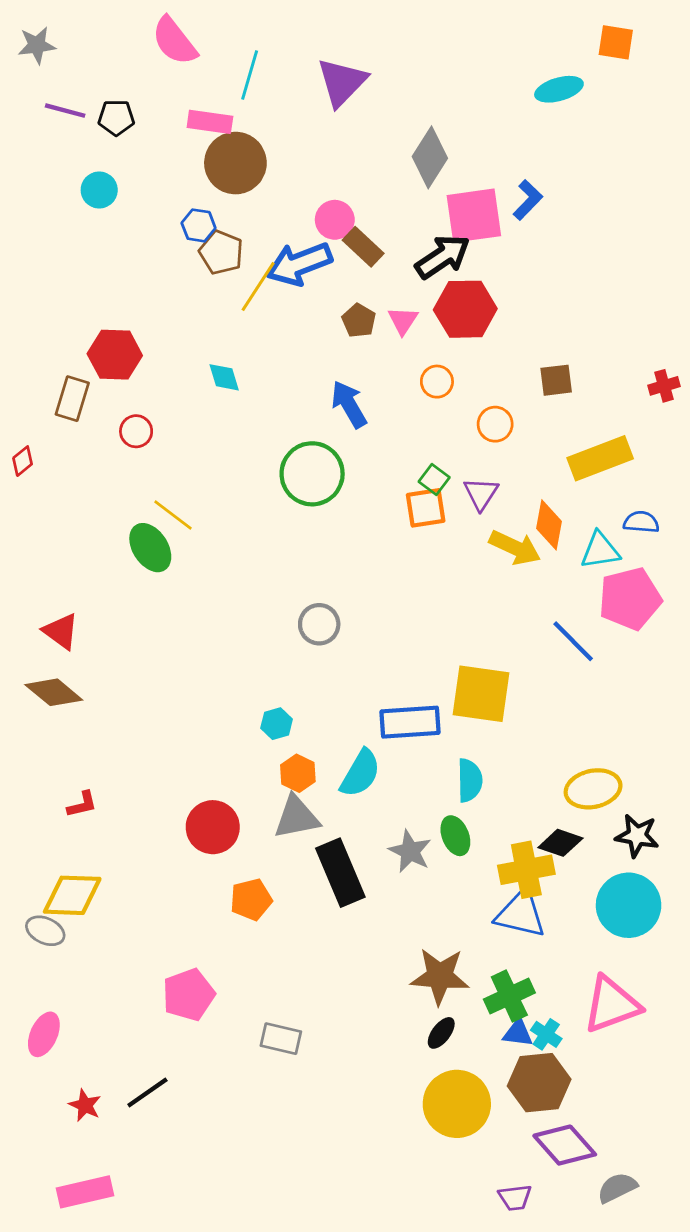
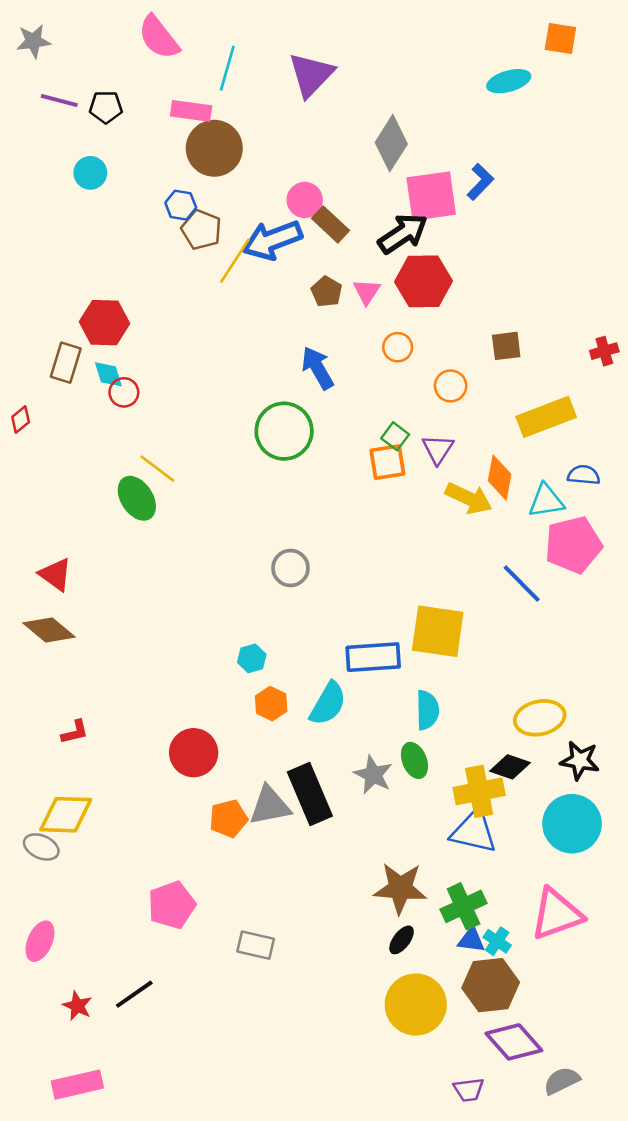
cyan diamond: (224, 377) -> (108, 374), moved
gray triangle: (296, 817) -> (270, 806), moved

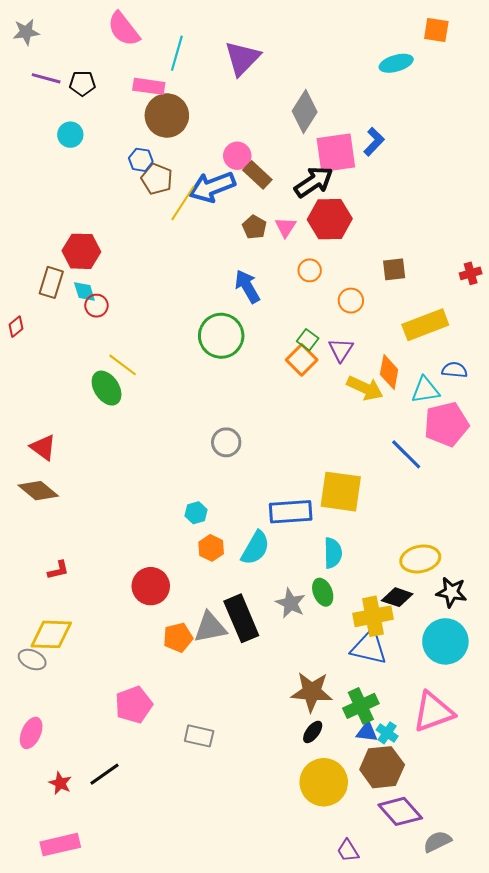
orange square: (387, 462) -> (302, 360), turned -36
purple trapezoid: (469, 1090) -> (348, 851), moved, turned 65

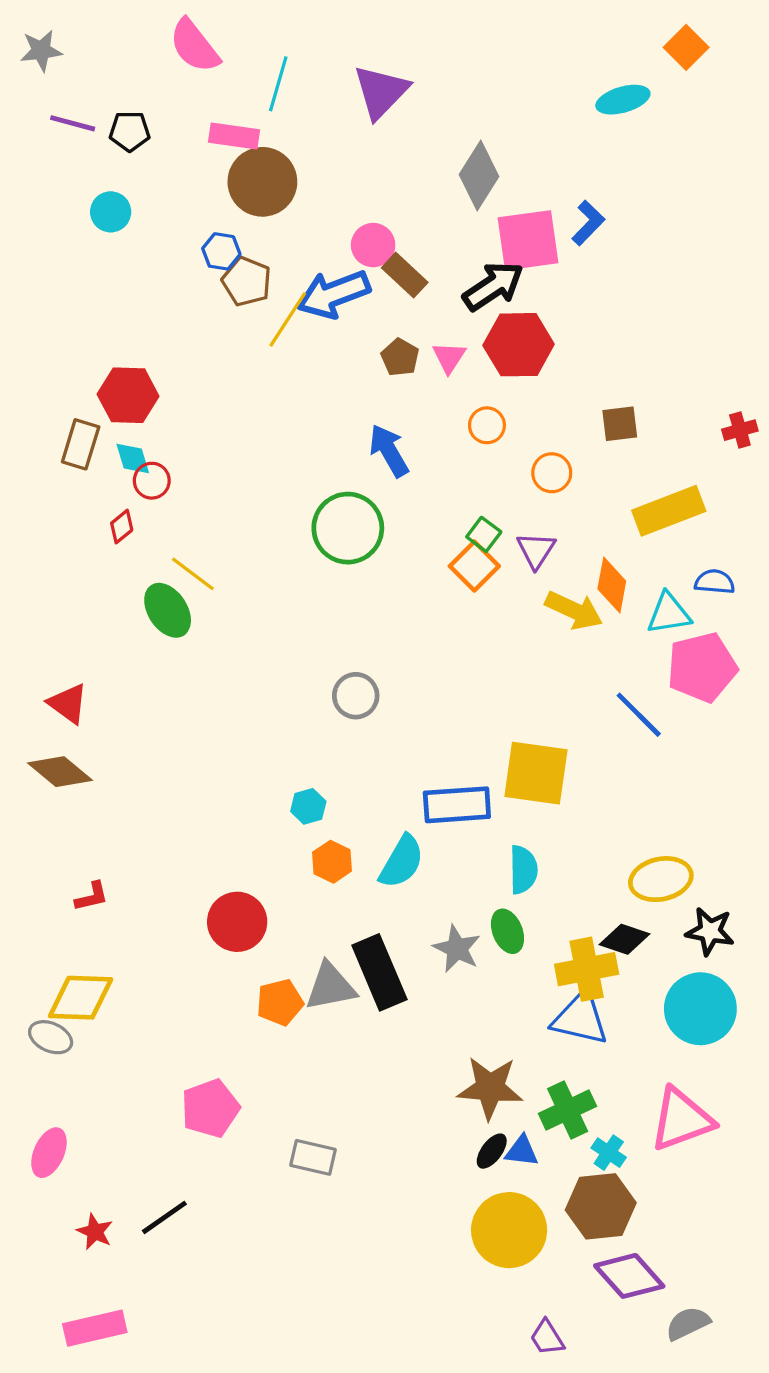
orange square: (436, 30) -> (686, 47), turned 36
red diamond: (16, 327) -> (122, 527), moved
blue triangle: (367, 732) -> (522, 1151), moved

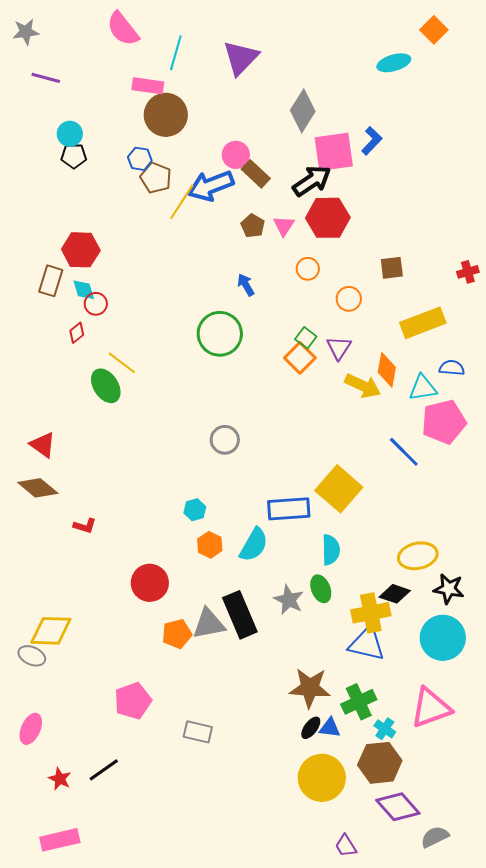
black pentagon: (130, 131) -> (74, 156), moved
blue arrow: (389, 451) -> (246, 285), size x0.7
yellow square: (536, 773) -> (339, 489), turned 33
red L-shape: (92, 896) -> (85, 526), moved, turned 30

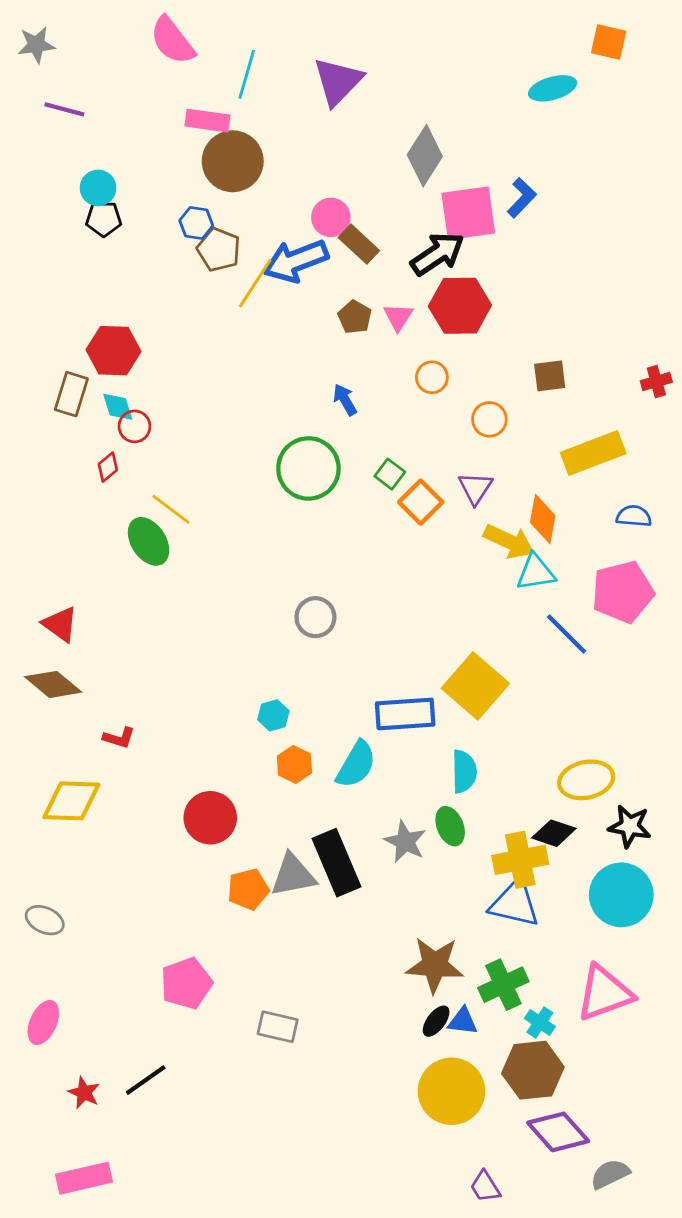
orange square: (434, 30) -> (609, 42), turned -32
green square: (306, 338) -> (390, 474), moved
cyan triangle: (423, 388) -> (536, 572), moved
yellow diamond: (51, 631) -> (71, 801), moved

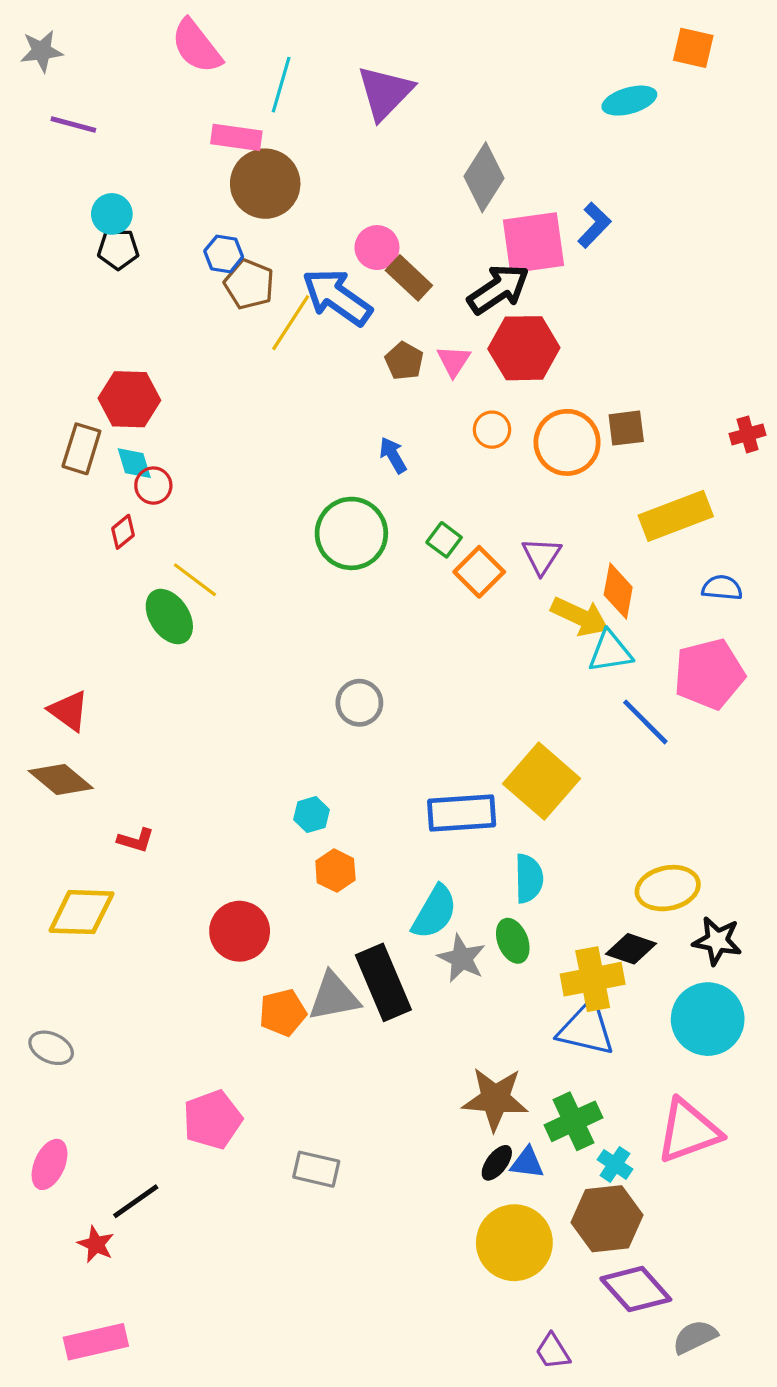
blue arrow: (296, 261) -> (337, 297), turned 56
orange circle: (489, 419) -> (567, 442), moved, size x1.6
cyan semicircle: (356, 764) -> (434, 912), moved
black line: (146, 1080) -> (136, 1201), moved

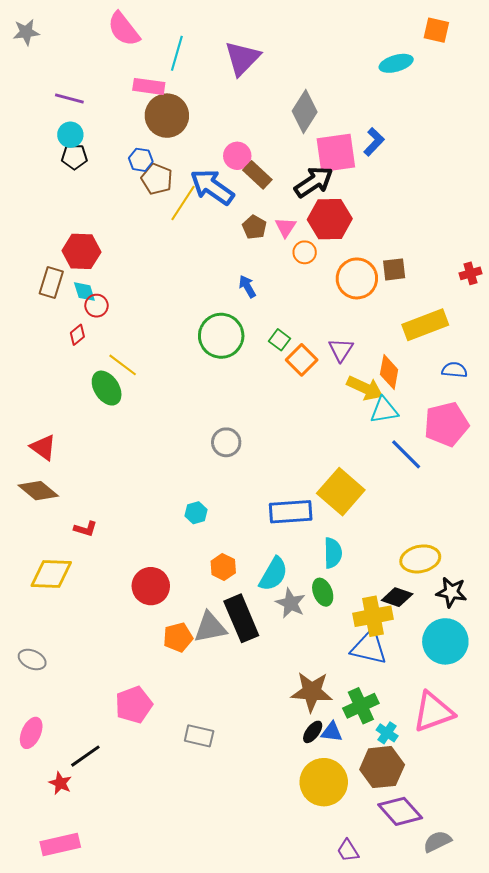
purple line: (73, 125) -> (69, 98), moved
orange circle: (492, 430) -> (305, 252), moved
orange hexagon: (335, 871) -> (223, 567), moved

